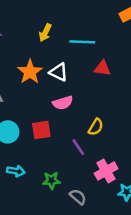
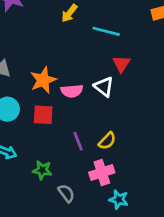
red triangle: (102, 68) -> (121, 64), turned 42
orange star: (30, 72) -> (43, 80), moved
white triangle: (59, 72) -> (104, 87), moved
yellow semicircle: (96, 127) -> (107, 141), moved

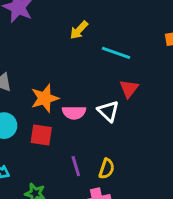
yellow semicircle: (107, 141) -> (107, 169), turned -30

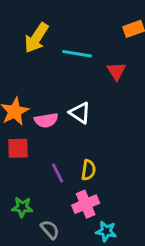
yellow arrow: (79, 30) -> (36, 38), size x1.5
red triangle: (129, 89) -> (116, 71), moved

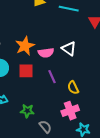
yellow semicircle: (88, 170) -> (73, 88), turned 144
purple line: (58, 173) -> (52, 77), moved

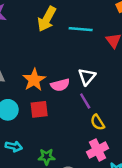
white triangle: (69, 49) -> (87, 77), turned 42
purple line: (52, 77) -> (85, 101), moved

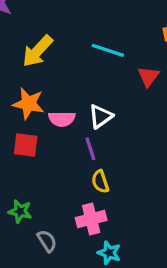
yellow arrow: (47, 19) -> (38, 51), moved
orange star: (34, 80) -> (28, 104), turned 30

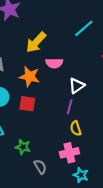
cyan line: (108, 50) -> (84, 28), moved, turned -60
pink semicircle: (62, 119) -> (54, 63), moved
purple line: (90, 149) -> (70, 107), turned 32

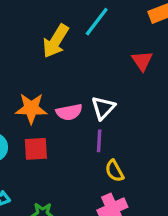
yellow arrow: (36, 42) -> (56, 41), moved
pink semicircle: (54, 63) -> (69, 112), moved

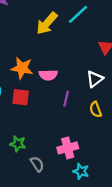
white triangle: (103, 108) -> (95, 79), moved
yellow semicircle: (114, 171) -> (96, 109), moved

